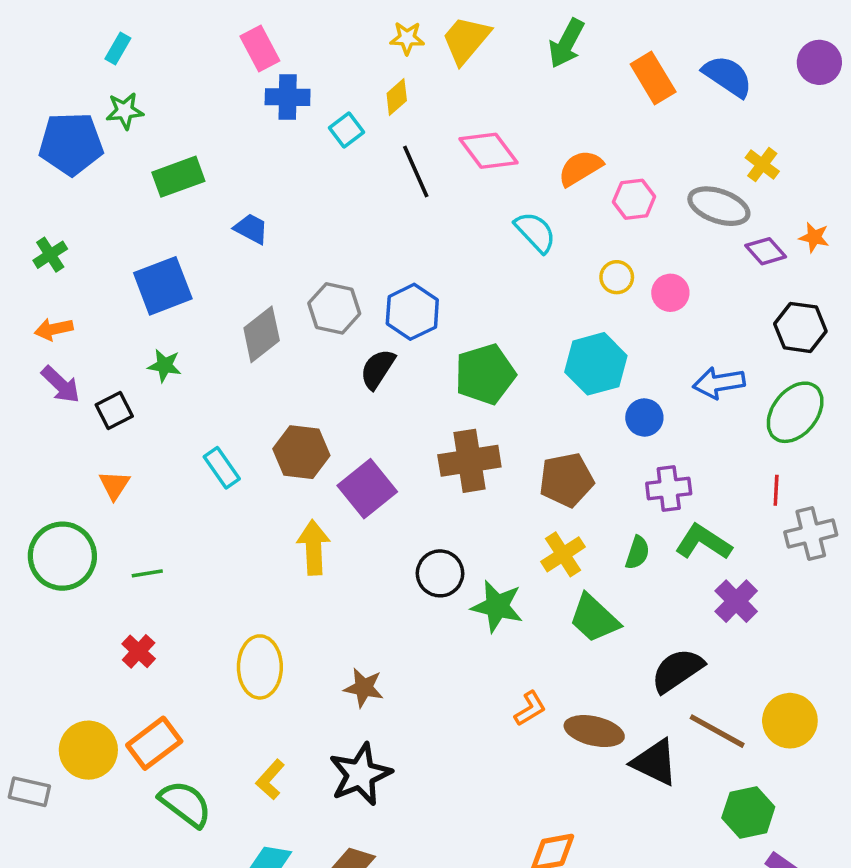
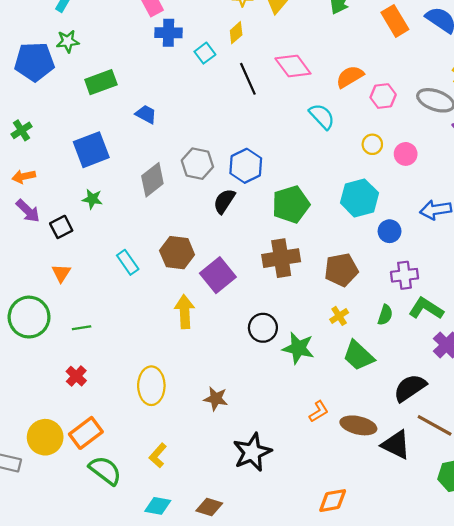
yellow cross: (563, 554) -> (339, 316), size x0.7
black star: (360, 774) -> (252, 452), moved

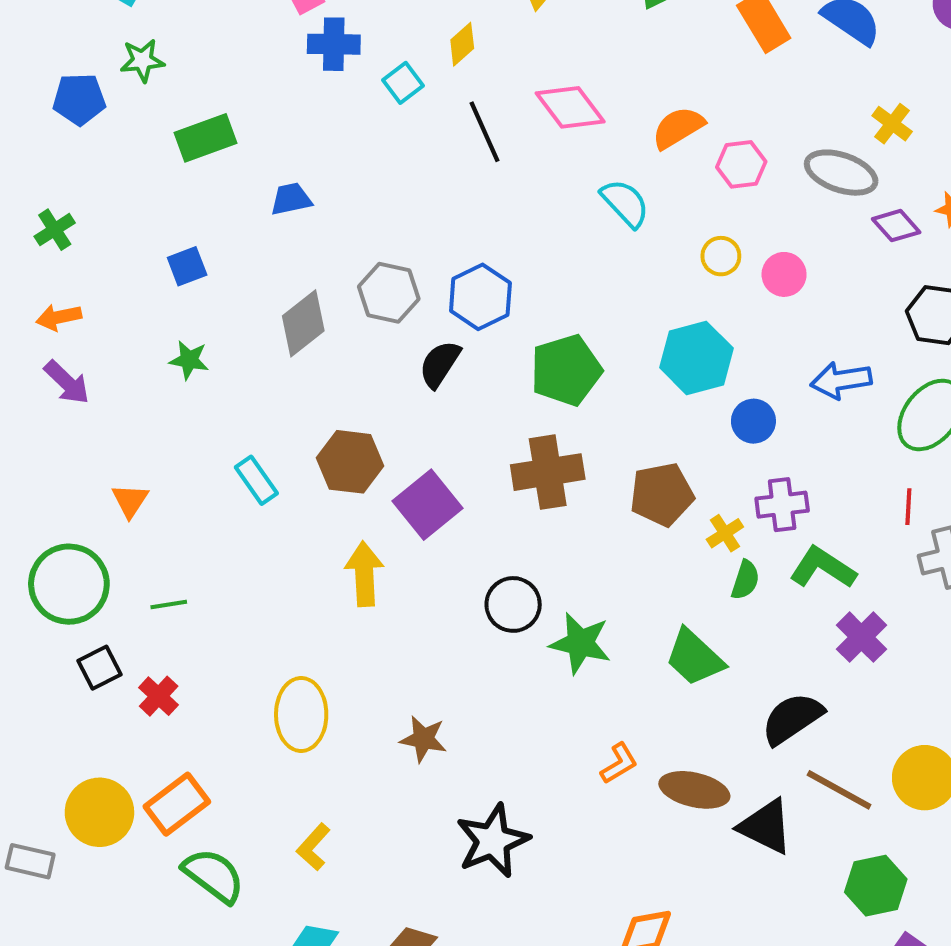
blue pentagon: (34, 62) -> (79, 99), size x0.7
blue trapezoid: (146, 114) -> (291, 199), turned -40
blue square: (91, 150) -> (187, 266), size x0.6
black square: (61, 227) -> (99, 668), moved
yellow cross: (339, 316) -> (725, 533), moved

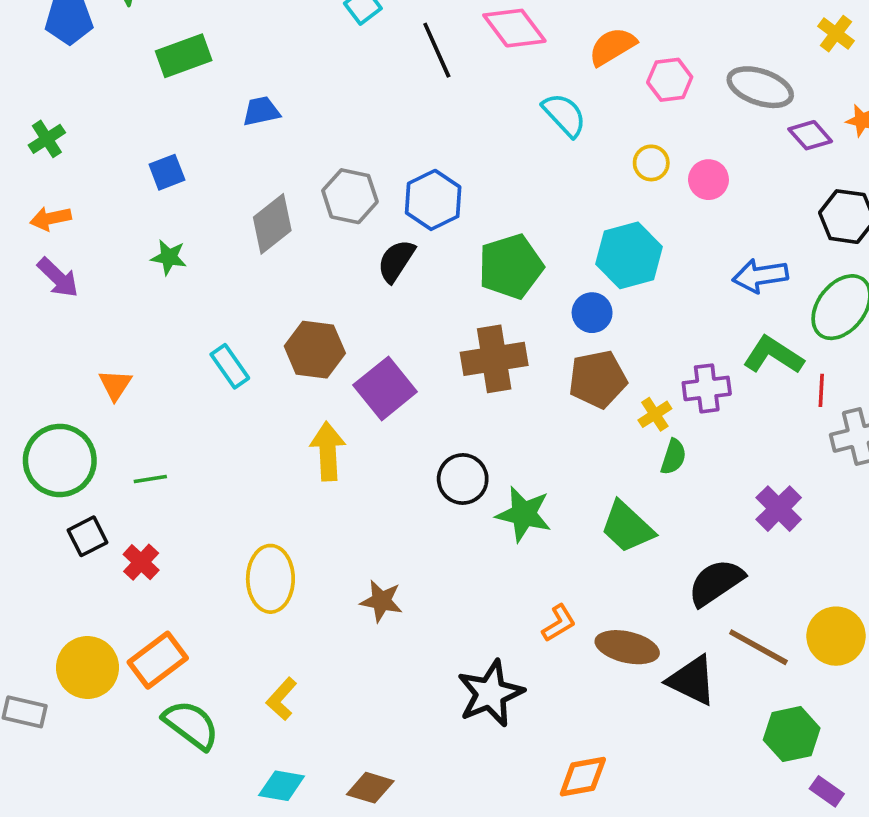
yellow cross: (892, 124) -> (836, 34), moved
blue circle: (753, 421) -> (592, 313), moved
green L-shape: (823, 568) -> (773, 355), moved
black star: (493, 841) -> (490, 693), moved

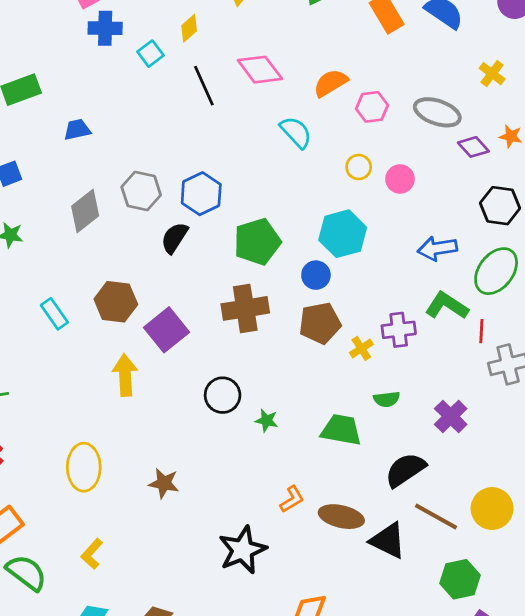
green semicircle: (673, 457) -> (387, 399), moved, turned 65
green star: (524, 514) -> (267, 420), size x0.6
green trapezoid: (627, 527) -> (341, 430), turned 147

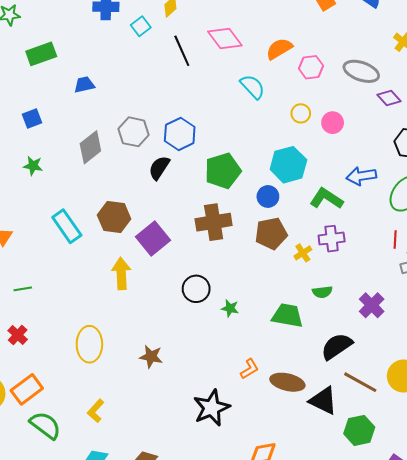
green L-shape: (447, 306) -> (326, 199), moved
cyan rectangle: (54, 314) -> (67, 226), size x1.4
green hexagon: (460, 579) -> (359, 430), moved

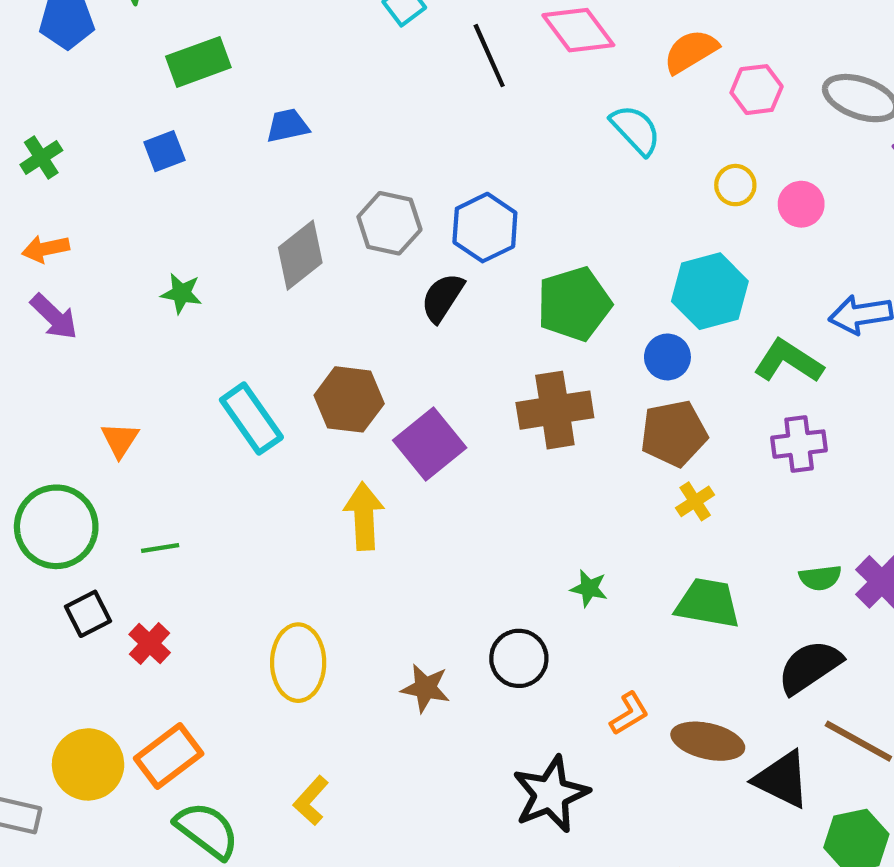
blue square: (32, 119) -> (164, 151), moved
yellow cross: (303, 253) -> (695, 501), moved
black circle: (196, 289) -> (519, 658), moved
green semicircle: (322, 292) -> (820, 578), moved

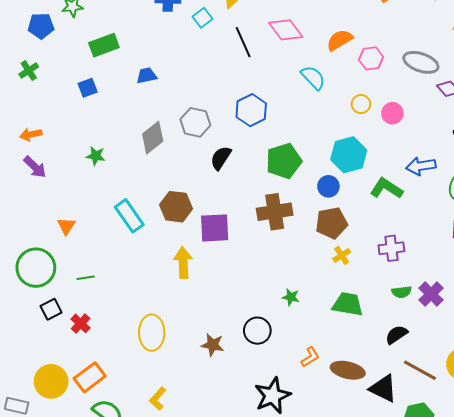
green cross: (41, 157) -> (29, 71), moved
blue hexagon: (485, 228) -> (251, 110), moved
purple square: (430, 444) -> (215, 228), turned 36
purple cross: (799, 444) -> (391, 248), moved
black semicircle: (810, 667) -> (396, 335), size x0.7

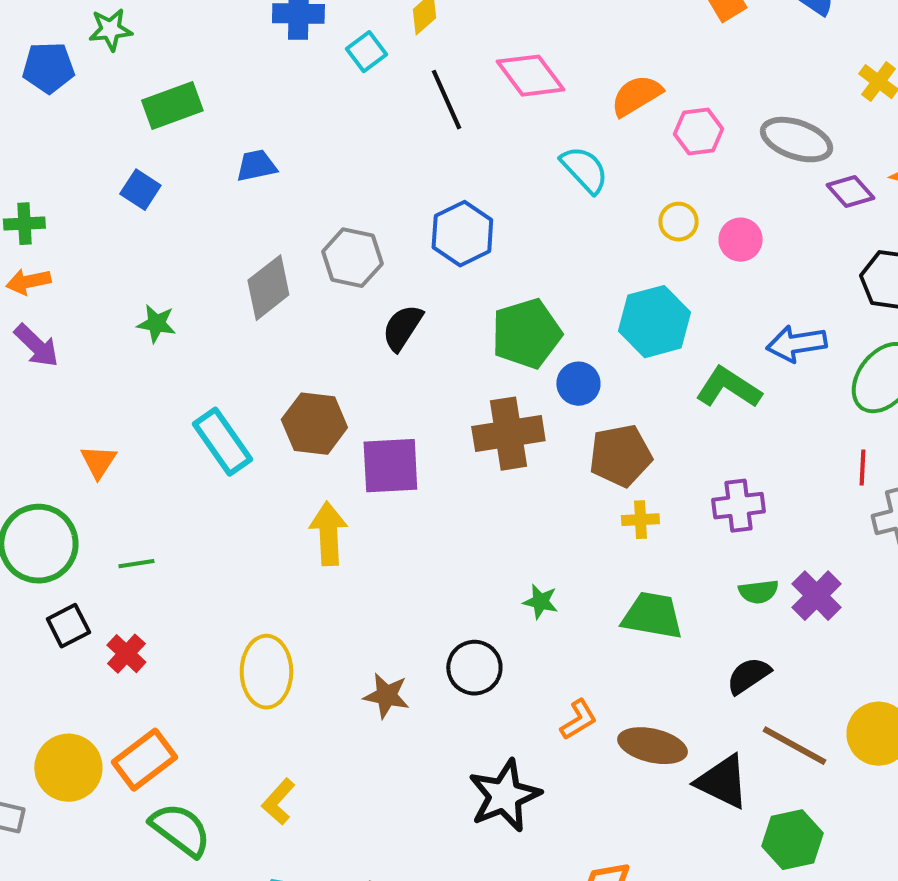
green cross: (29, 71) -> (24, 224), moved, turned 30
blue square: (88, 88) -> (140, 190), turned -36
blue circle: (328, 186) -> (578, 384), moved
yellow cross: (342, 255) -> (640, 520), turned 30

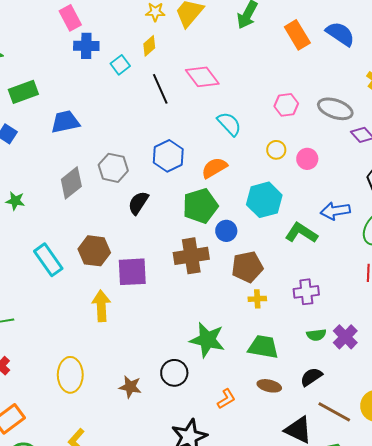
orange semicircle: (636, 96) -> (214, 168), moved
blue trapezoid: (256, 166) -> (65, 122), size x1.4
green star: (540, 602) -> (207, 340), size x2.0
brown ellipse: (653, 746) -> (269, 386), moved, size x0.7

